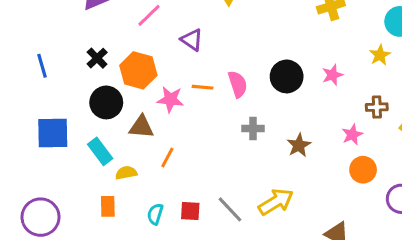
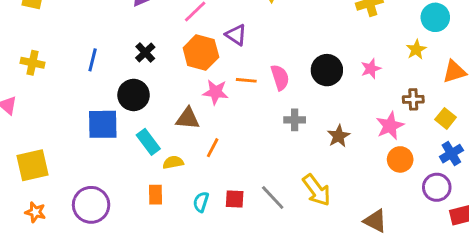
blue line: (42, 66) -> (93, 60), turned 30
orange hexagon: (138, 70) -> (201, 53), moved
black circle: (106, 102) -> (134, 95), moved
pink star: (352, 135) -> (390, 126), size x1.4
yellow arrow: (276, 202) -> (317, 190), turned 84

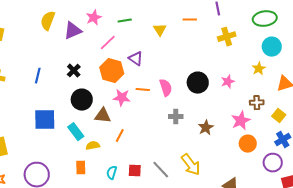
black circle: (134, 95) -> (82, 100), moved

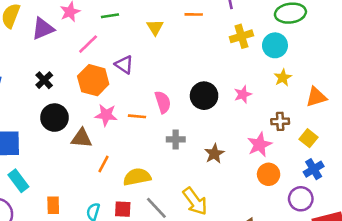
cyan circle: (272, 47) -> (275, 45), moved
orange line: (143, 90) -> (137, 116), moved
cyan rectangle: (76, 132) -> (18, 181), moved
yellow semicircle: (93, 146) -> (137, 177), moved, size x1.5

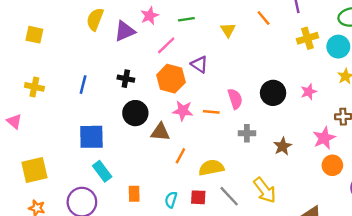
orange line: (194, 14) -> (264, 18), turned 49
black cross: (44, 80) -> (126, 79), turned -35

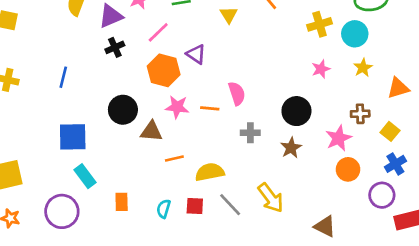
black cross: (126, 79) -> (115, 47), moved, turned -35
pink star: (309, 92) -> (321, 69), moved
black circle: (273, 93) -> (296, 111), moved
orange line: (180, 156) -> (174, 159), turned 49

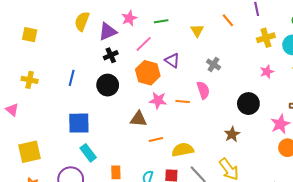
black circle: (123, 110) -> (108, 85), moved
gray cross: (250, 133) -> (213, 64), moved, turned 32
brown star: (291, 148) -> (232, 134), moved

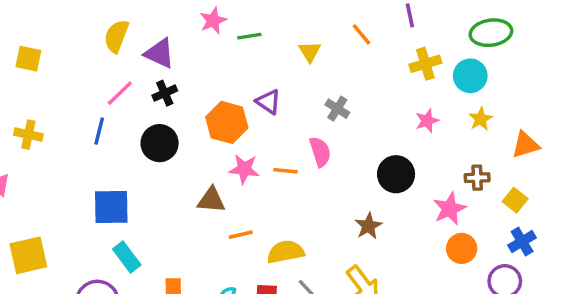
pink star: (129, 18) -> (213, 21), moved
purple triangle: (108, 32) -> (160, 53), turned 48
pink line: (144, 44) -> (120, 93), moved

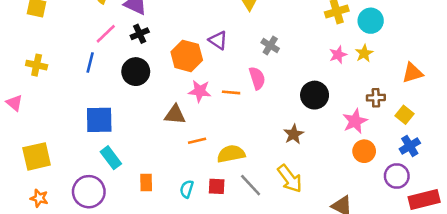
yellow star: (481, 119) -> (364, 53), moved

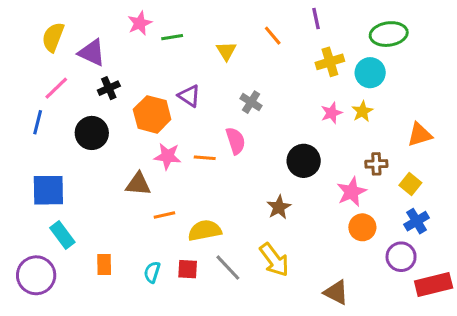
black cross: (140, 34) -> (109, 88), moved

